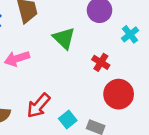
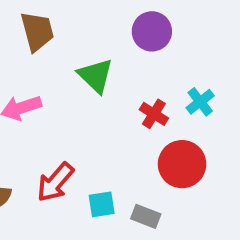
cyan cross: (130, 34) -> (200, 102), moved
cyan square: (68, 120) -> (102, 204), turned 30

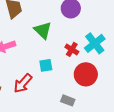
cyan cross: (200, 102) -> (95, 43), size x1.5
cyan square: (102, 204) -> (46, 65), moved

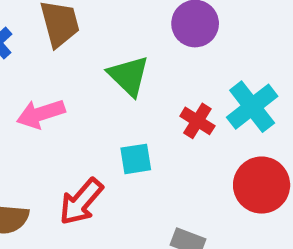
red circle: (86, 74) -> (262, 185), moved

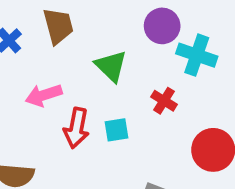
cyan cross: (252, 107) -> (197, 55), moved, turned -33
red arrow: (81, 202) -> (76, 128), moved, turned -30

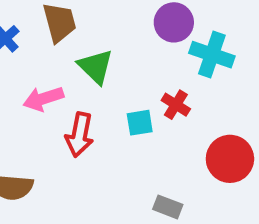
green triangle: (111, 66) -> (96, 67), moved
cyan square: (117, 130) -> (140, 123), moved

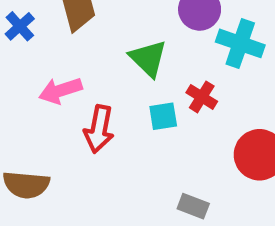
green triangle: (96, 67) -> (148, 58), moved

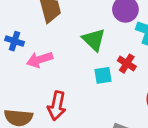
blue cross: (20, 26) -> (15, 41), moved, turned -30
red arrow: (99, 129) -> (57, 106), moved

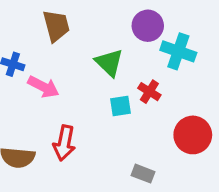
pink arrow: (40, 60) -> (43, 87), turned -135

